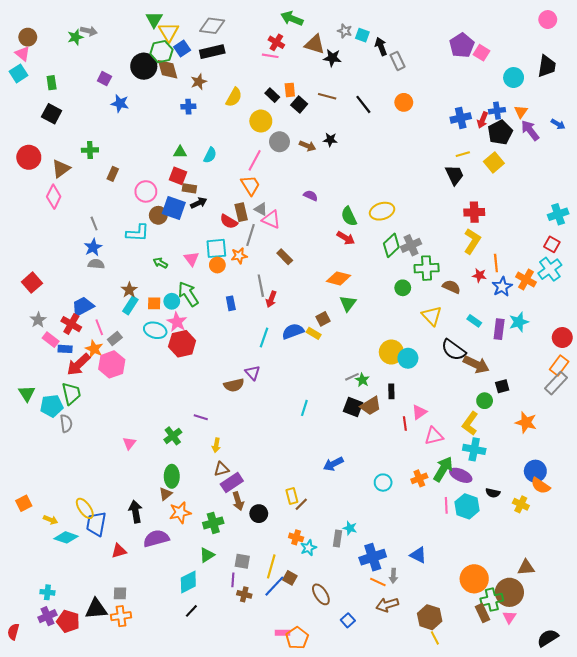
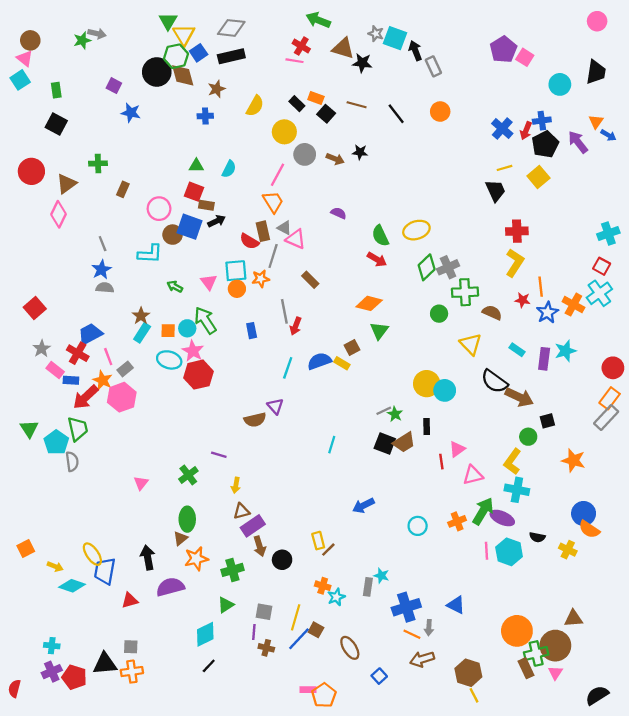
cyan square: (362, 35) -> (395, 38), size x1.5
orange rectangle: (290, 90) -> (316, 98), turned -64
orange triangle: (521, 112) -> (596, 122), moved
blue cross: (461, 118) -> (502, 128), turned -36
cyan pentagon: (52, 406) -> (56, 442), turned -30

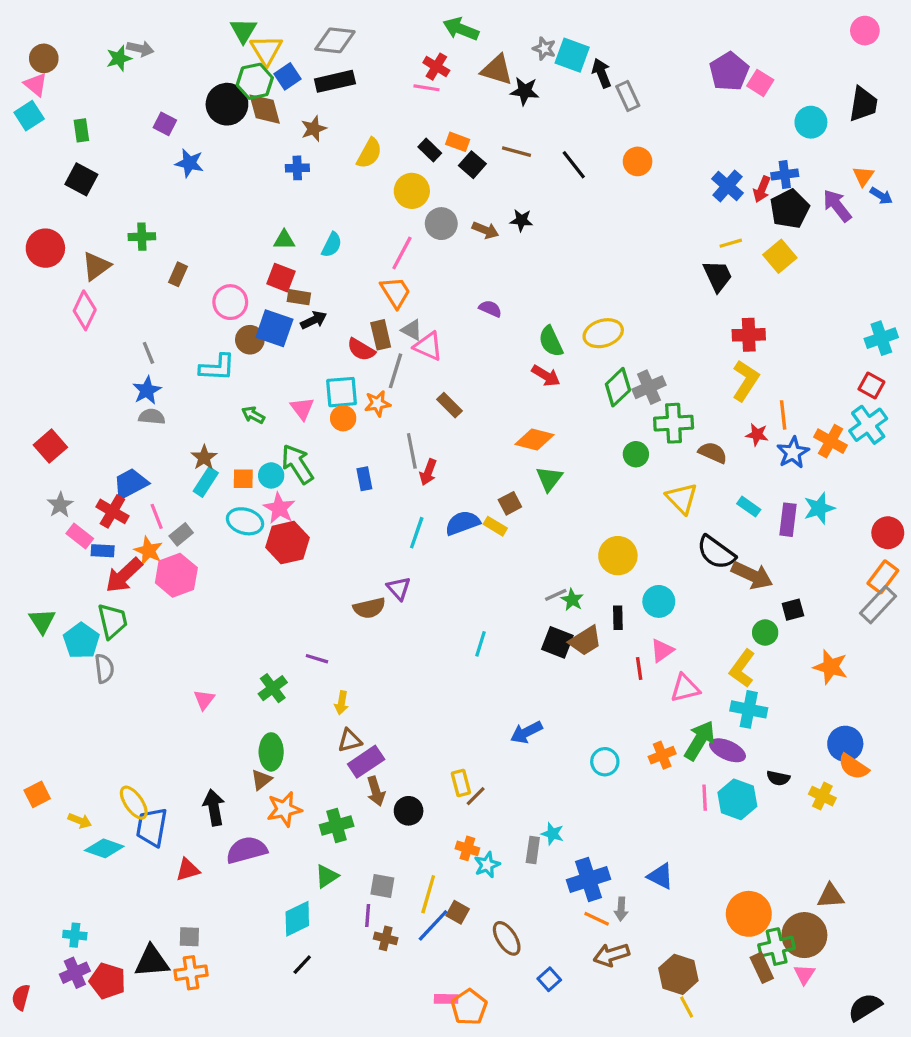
cyan circle: (445, 390) -> (659, 601), moved

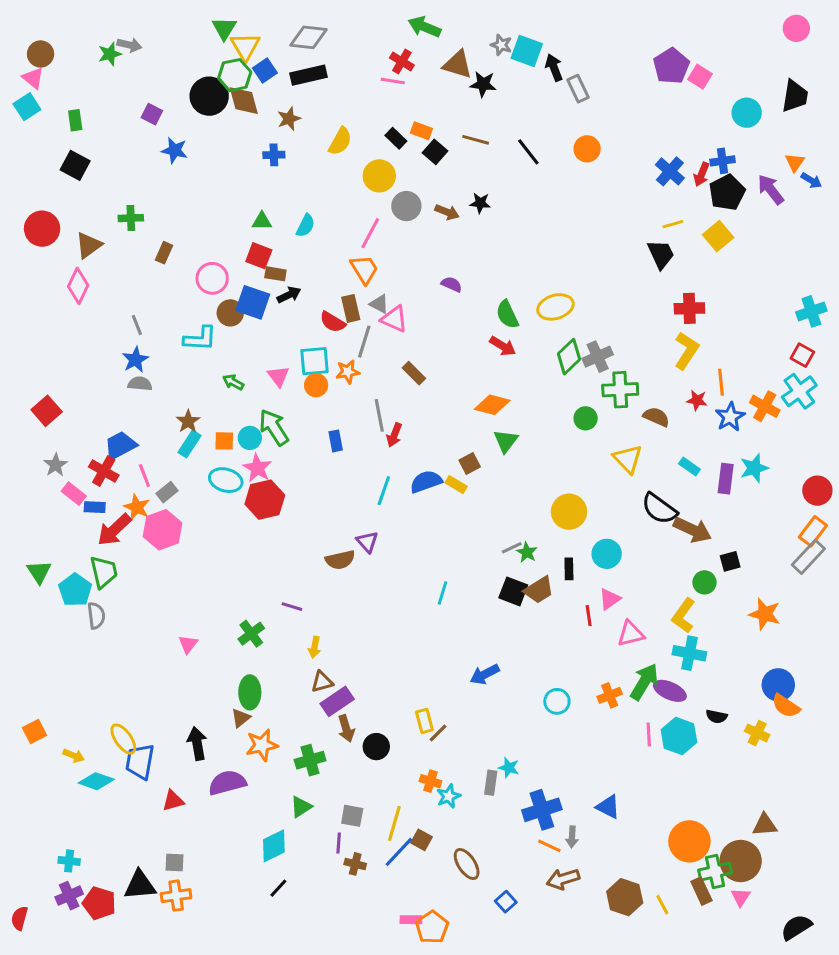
yellow line: (687, 1007) -> (662, 905), moved

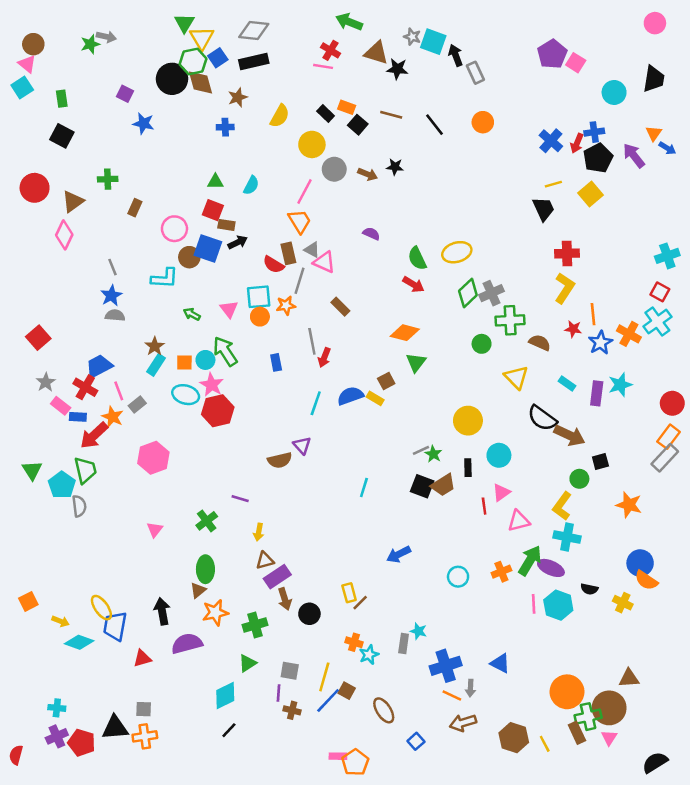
pink hexagon: (162, 530) -> (153, 458), moved

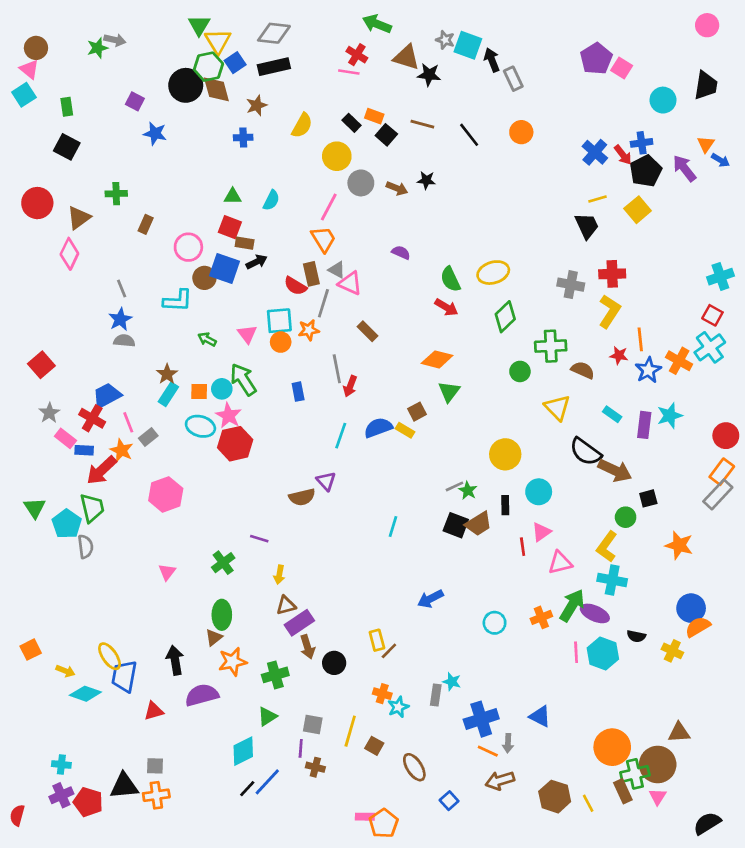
red arrow: (577, 143) -> (623, 155), turned -60
gray cross: (491, 293) -> (571, 285), moved, turned 35
orange semicircle: (646, 580) -> (698, 627), turned 115
blue line: (328, 700) -> (267, 782), moved

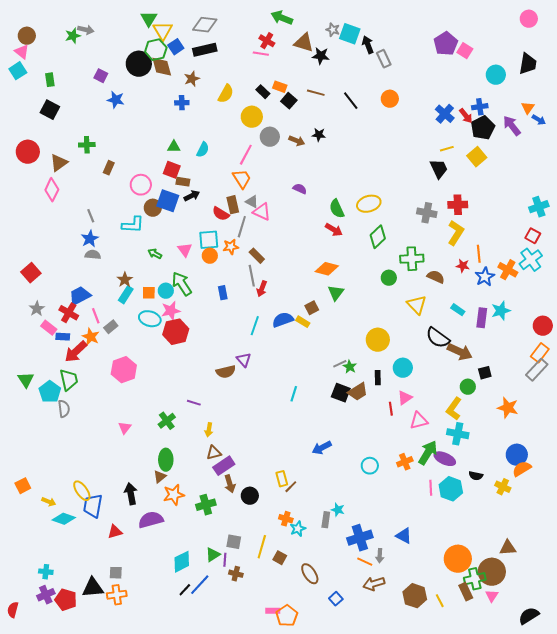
brown rectangle: (368, 331) -> (257, 256), moved
pink star: (229, 416) -> (171, 311), turned 30
green triangle: (267, 716) -> (213, 555), moved

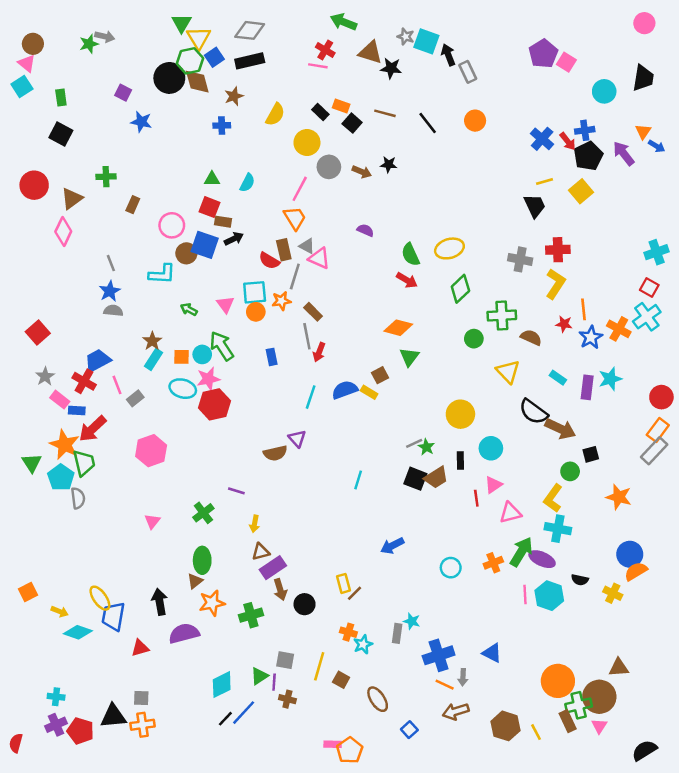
orange star: (91, 337) -> (65, 445), moved, size x1.4

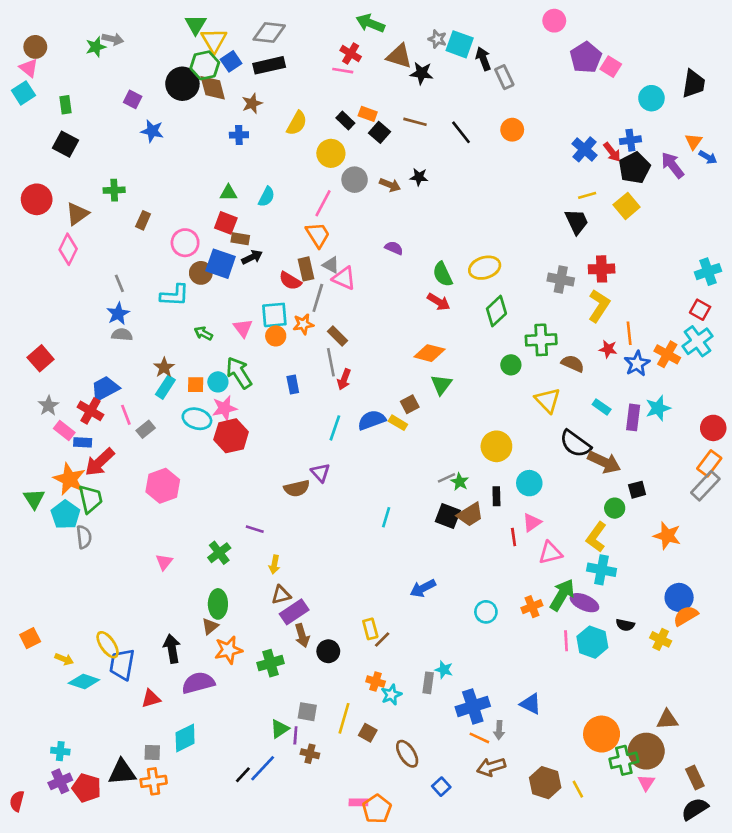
pink circle: (644, 23) -> (554, 21), moved
cyan diamond: (222, 685) -> (185, 738), moved
brown rectangle: (568, 721) -> (695, 777), moved

